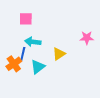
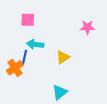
pink star: (87, 38) -> (87, 27), moved
cyan triangle: (38, 67) -> (60, 92), moved

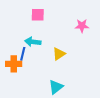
pink square: (28, 20) -> (38, 15), moved
orange cross: (15, 68) -> (14, 64), turned 35

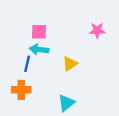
pink square: (38, 15) -> (39, 32), moved
orange cross: (14, 64) -> (21, 90), moved

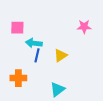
pink square: (39, 32) -> (17, 28), moved
blue line: (27, 64) -> (37, 55), moved

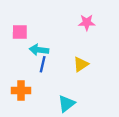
pink star: (84, 27) -> (87, 22), moved
yellow triangle: (61, 55) -> (81, 64), moved

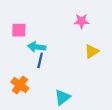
yellow triangle: (81, 64) -> (92, 51), moved
orange cross: (21, 91) -> (20, 85), turned 36

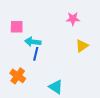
cyan triangle: (62, 97) -> (56, 87), turned -49

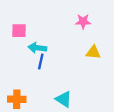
yellow triangle: (82, 46) -> (93, 52), turned 40
orange cross: (18, 76) -> (17, 99), moved, turned -35

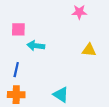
pink star: (83, 21) -> (79, 12), moved
blue line: (41, 61) -> (16, 70), moved

